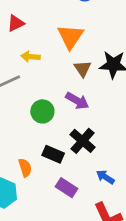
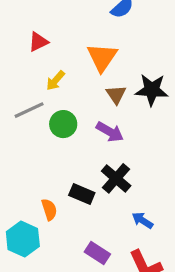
yellow arrow: (30, 57) -> (55, 81), turned -54
green circle: (42, 111) -> (63, 124), moved
purple rectangle: (67, 188) -> (97, 253), moved

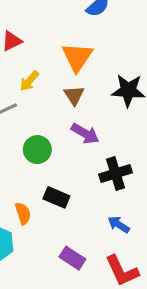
brown triangle: (116, 95) -> (74, 95), moved
green circle: (63, 124) -> (37, 150), moved
black cross: (116, 178) -> (115, 173), moved, turned 32

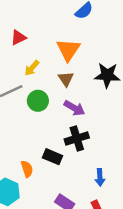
green circle: (37, 150) -> (38, 101), moved
black cross: (115, 173) -> (77, 138), moved
blue arrow: (119, 225) -> (100, 177), turned -126

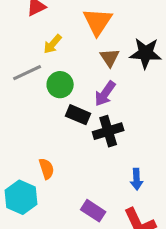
brown triangle: (66, 79) -> (110, 58), moved
purple arrow: (74, 108) -> (105, 94), turned 95
black rectangle: (52, 157) -> (78, 115), moved

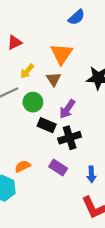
brown triangle: (110, 58) -> (54, 79), moved
orange semicircle: (47, 169) -> (23, 166), turned -98
purple rectangle: (93, 211) -> (58, 167), moved

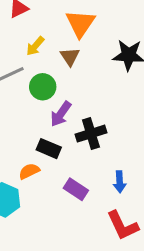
purple arrow: (67, 109) -> (61, 114), moved
black rectangle: (47, 125) -> (49, 149), moved
purple rectangle: (58, 167) -> (76, 189), moved

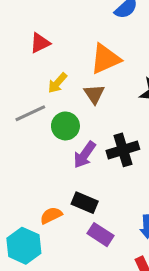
orange triangle: (80, 23) -> (105, 59), turned 32
black cross: (91, 134) -> (123, 150), moved
black rectangle: (49, 149) -> (85, 203), moved

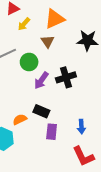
yellow arrow: (57, 83) -> (24, 24), moved
purple rectangle: (101, 235) -> (52, 132), turned 63

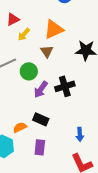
purple rectangle: (52, 132) -> (40, 147), moved

